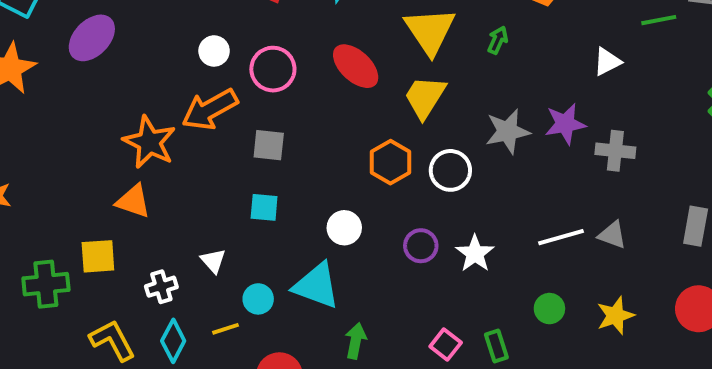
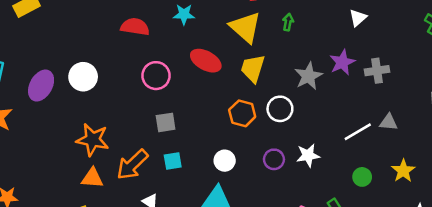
white circle: (214, 51) -> (83, 77), moved, size x1.5
orange arrow: (210, 109) -> (132, 165), moved
white star: (475, 253) -> (308, 155), turned -30

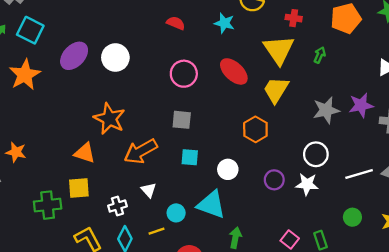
red semicircle: (135, 27) -> (176, 23), size x0.7
white circle: (280, 109) -> (316, 154), moved
cyan square: (173, 161) -> (190, 157), moved
orange triangle: (92, 178) -> (85, 153), moved

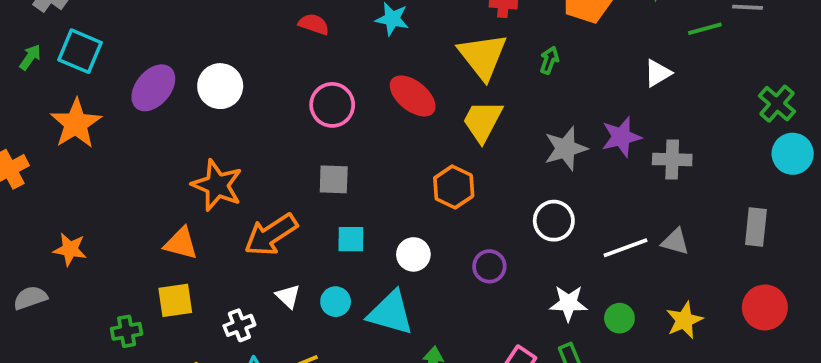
white star: (307, 184) -> (568, 303), moved
green cross: (48, 205) -> (127, 331), size x0.7
cyan circle: (176, 213) -> (336, 302), moved

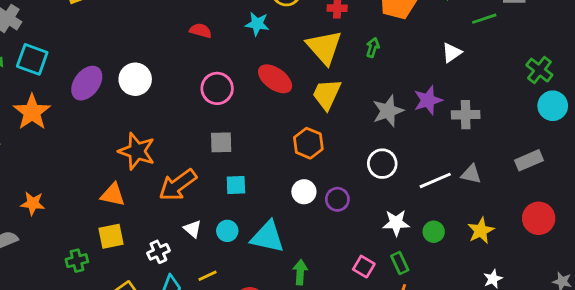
gray rectangle: (756, 227) -> (529, 160), turned 64
white circle: (413, 254) -> (304, 192), moved

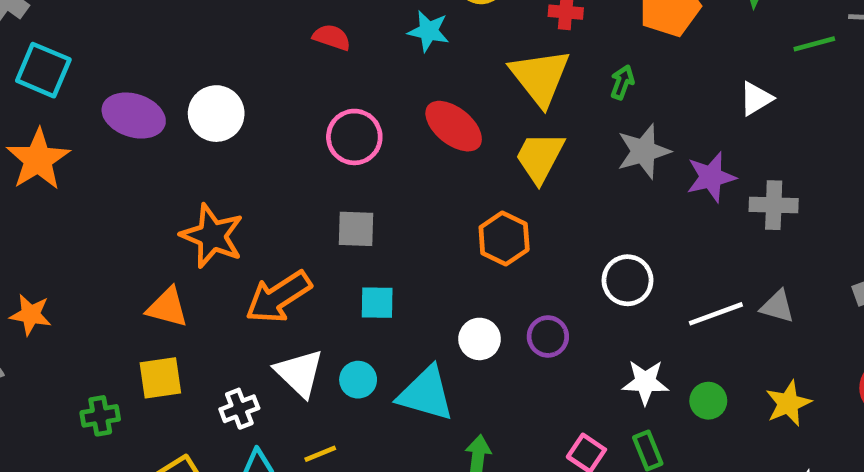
purple ellipse: (87, 83) -> (134, 116), turned 68
gray star: (388, 111) -> (644, 151), moved
white circle: (304, 192) -> (480, 339), moved
white triangle: (193, 229) -> (299, 373), size x1.6

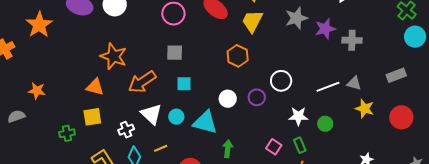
white circle: (627, 280) -> (281, 81), moved
yellow star: (788, 403) -> (365, 109), moved, turned -30

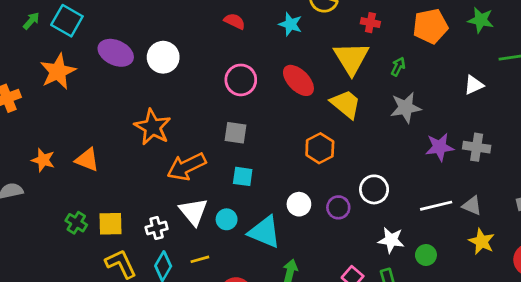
yellow trapezoid: (252, 21) -> (346, 104), turned 95
purple star: (325, 29) -> (440, 147), moved
orange triangle: (95, 87) -> (87, 160), moved
yellow square: (92, 117) -> (110, 224), moved
green cross: (67, 133) -> (76, 223), turned 35

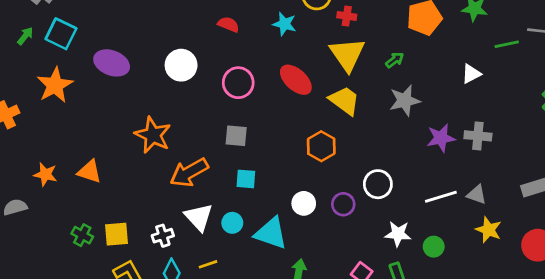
red cross: (370, 23) -> (347, 16), moved
white circle: (163, 57) -> (181, 65), moved
green arrow: (398, 67) -> (395, 60), turned 30

